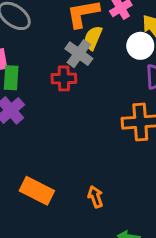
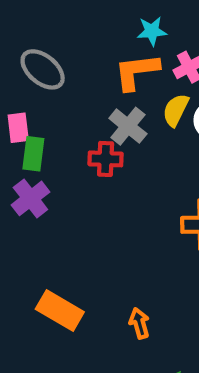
yellow semicircle: (93, 38) -> (176, 110), moved

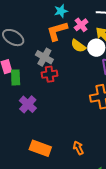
yellow semicircle: (176, 110) -> (78, 46), turned -70
gray cross: (128, 126) -> (44, 57), moved
purple cross: (30, 198) -> (28, 104), moved

